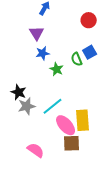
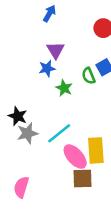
purple triangle: (37, 33) -> (56, 50), moved
pink semicircle: (36, 150) -> (21, 187), moved, turned -108

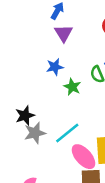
purple triangle: (56, 50) -> (64, 33), moved
black star: (18, 116) -> (25, 115), turned 30

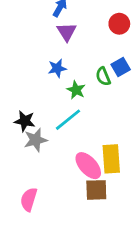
black star: (25, 115) -> (25, 121), turned 30
cyan line: (67, 133) -> (68, 120), moved

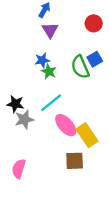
green semicircle: (103, 76) -> (80, 67), size x1.5
green star: (76, 90) -> (49, 71), moved
yellow rectangle: (111, 159) -> (87, 135), turned -30
pink ellipse: (88, 166) -> (66, 125), moved

